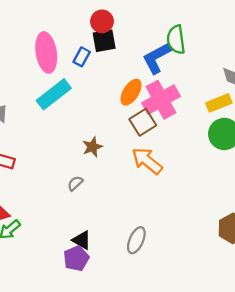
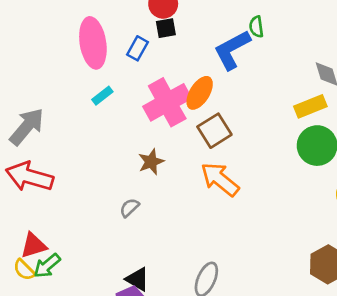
green semicircle: (176, 40) -> (256, 27), size x0.6
black square: (104, 41) -> (166, 28), size x0.7
cyan rectangle: (54, 94) -> (102, 96), size x0.5
pink cross: (161, 100) -> (167, 102), moved

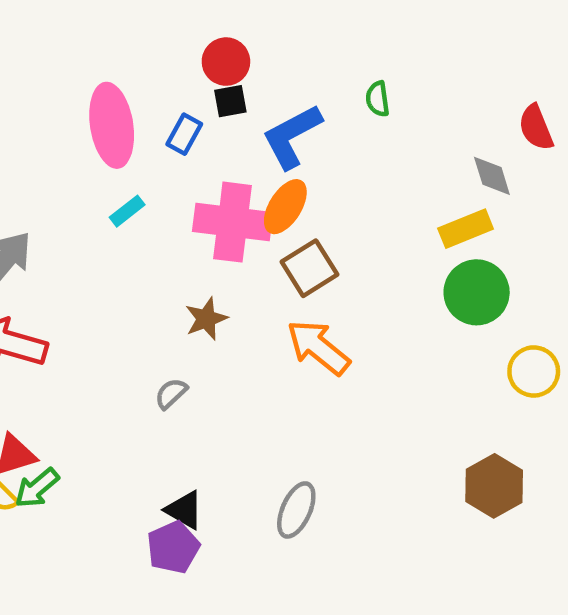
blue L-shape: (232, 50) -> (292, 136), moved
pink cross: (167, 102) -> (233, 222), turned 36

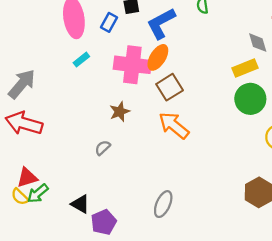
black triangle: (184, 510) -> (80, 204), moved

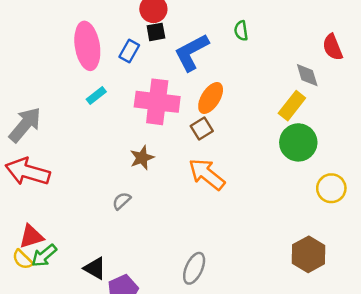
orange ellipse: (158, 57) -> (211, 98), moved
yellow rectangle: (245, 68) -> (292, 106), turned -30
brown square: (170, 87) -> (202, 128), size x0.7

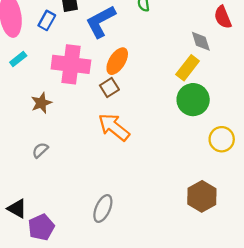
brown star: (142, 158) -> (41, 103), moved

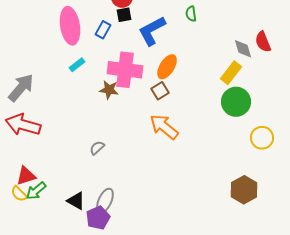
red semicircle: (223, 17) -> (263, 42), moved
brown star: (41, 103) -> (109, 90), moved, turned 30
gray ellipse: (103, 209) -> (105, 201), moved

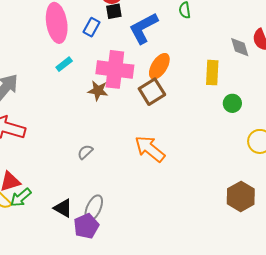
yellow rectangle: (231, 73) -> (212, 73), moved, turned -35
brown square: (160, 91) -> (152, 92), size x1.4
green circle: (236, 102) -> (232, 103), size x0.6
orange arrow: (164, 127) -> (150, 149), moved

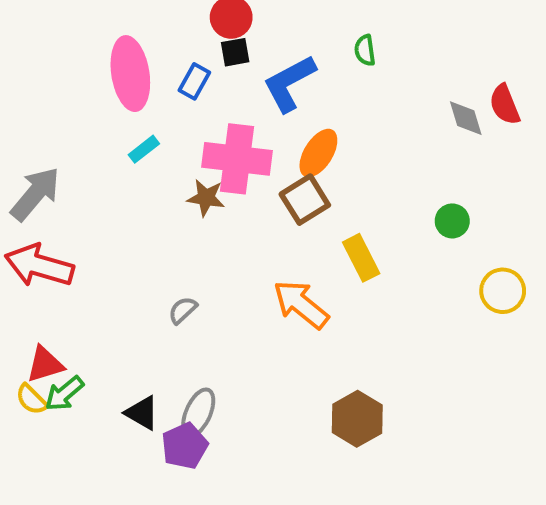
yellow rectangle: (212, 73) -> (361, 258), moved, turned -30
brown hexagon: (241, 196) -> (357, 419), moved

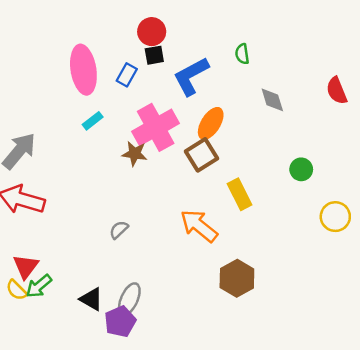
gray diamond: (466, 118) -> (272, 100), moved
pink cross: (237, 159) -> (156, 127), turned -36
red triangle: (45, 364) -> (26, 266), turned -36
brown hexagon: (357, 419) -> (237, 278), moved

